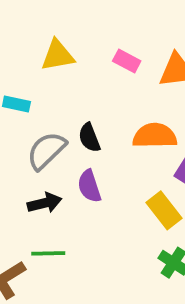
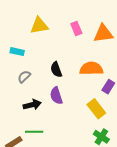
pink rectangle: (127, 61) -> (76, 28), turned 40
gray semicircle: (46, 151) -> (24, 77), moved, size x0.6

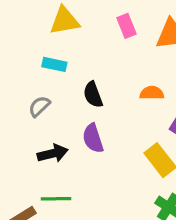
cyan rectangle: (17, 52) -> (54, 64), moved
orange semicircle: (91, 69) -> (152, 93), size x0.6

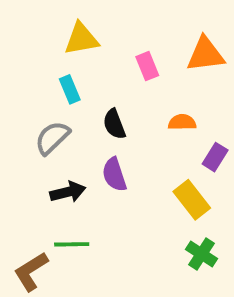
pink rectangle: (127, 26) -> (147, 66), moved
cyan rectangle: (54, 64) -> (70, 89), turned 55
gray semicircle: (39, 106) -> (52, 138), size x1.4

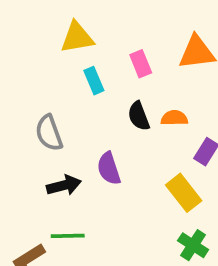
cyan rectangle: (70, 89) -> (94, 81), moved
black semicircle: (114, 124) -> (139, 116), moved
gray semicircle: (52, 138) -> (49, 133), turned -66

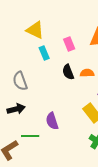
yellow triangle: (77, 37) -> (35, 30), turned 36
purple semicircle: (109, 168) -> (52, 121), moved
black arrow: (64, 185) -> (16, 109), moved

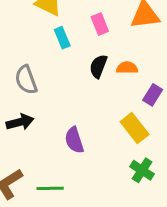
black semicircle: (68, 72) -> (98, 66), turned 42
green line: (30, 136) -> (50, 188), moved

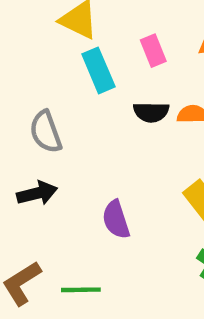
cyan rectangle: (62, 38) -> (98, 70), size x1.4
black semicircle: (98, 66) -> (151, 112), turned -110

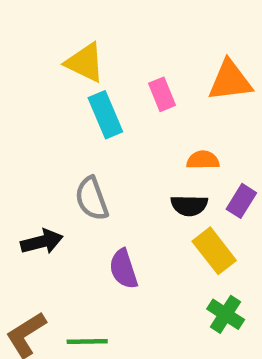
black semicircle: (151, 112) -> (189, 205), moved
gray semicircle: (46, 132) -> (92, 199), moved

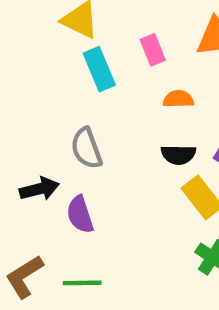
orange semicircle: (203, 160) -> (178, 99), moved
purple semicircle: (123, 269) -> (80, 215), moved

